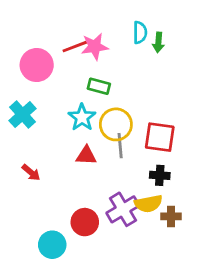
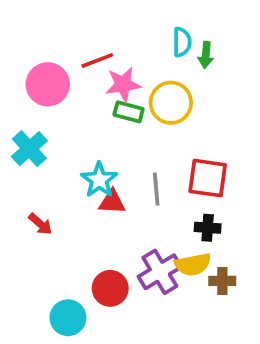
pink star: (95, 47) -> (123, 84), moved
cyan star: (82, 117) -> (99, 180), moved
yellow circle: (116, 124) -> (171, 103), moved

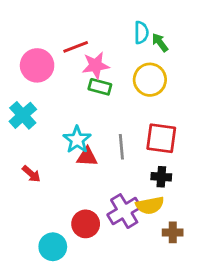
green arrow: (206, 55) -> (160, 43), turned 138
yellow circle: (171, 103) -> (150, 80), moved
brown cross: (222, 281) -> (173, 232), moved

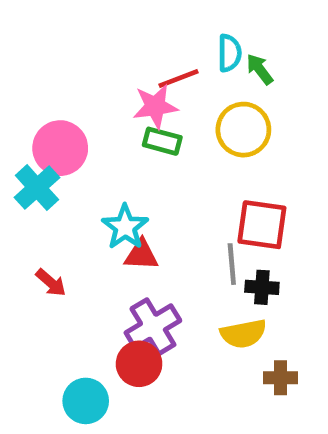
red line: (76, 47) -> (178, 79), moved
pink circle: (37, 65) -> (60, 148), moved
gray line: (121, 147) -> (232, 264), moved
purple cross: (124, 211) -> (153, 327), moved

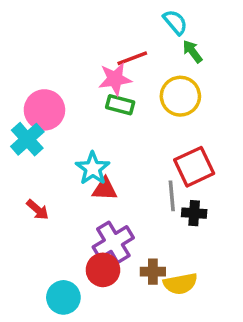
cyan semicircle: (229, 53) -> (175, 22), moved, turned -40
red square: (262, 225) -> (194, 167), turned -33
yellow semicircle: (243, 334) -> (180, 284), moved
brown cross: (281, 378) -> (153, 272), moved

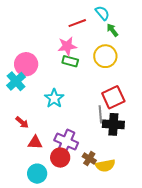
red line: (132, 58) -> (77, 23), moved
red triangle: (105, 189) -> (35, 142), moved
black cross: (194, 213) -> (113, 124), size x1.5
purple cross: (113, 242) -> (66, 141), turned -35
brown cross: (153, 272) -> (89, 159), turned 32

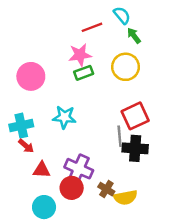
green rectangle: (70, 61) -> (84, 73), turned -35
cyan cross: (16, 81) -> (21, 126), moved, turned 30
cyan star: (54, 98) -> (64, 117), turned -30

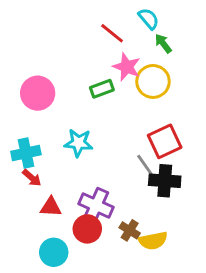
red line: (92, 27) -> (112, 33), turned 60
pink star: (80, 55) -> (127, 67), moved, turned 30
gray line: (120, 136) -> (146, 166), turned -30

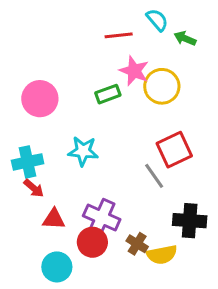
red line: (112, 33) -> (119, 35), turned -45
green arrow: (163, 43) -> (185, 38), moved, turned -30
black cross: (165, 181) -> (190, 221), moved

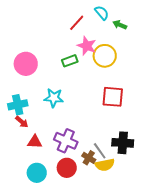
red line: (119, 35) -> (77, 23), turned -42
red square: (174, 150) -> (113, 97), turned 30
gray line: (154, 176) -> (100, 151), moved
red circle: (92, 242) -> (67, 168), moved

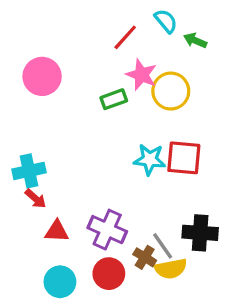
pink circle: (26, 64) -> (42, 76), moved
cyan star: (54, 98) -> (150, 160), moved

